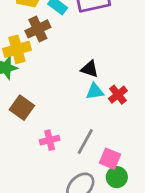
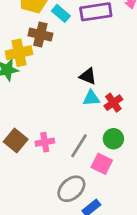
brown cross: (38, 29) -> (40, 34), turned 35
brown square: (22, 108) -> (16, 141), moved
green circle: (117, 177) -> (113, 139), moved

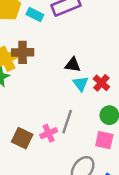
brown cross: (40, 34) -> (23, 52), moved
cyan triangle: (91, 98) -> (81, 84), turned -49
gray line: (79, 146) -> (67, 122), moved

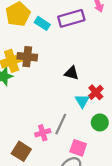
cyan triangle: (81, 84) -> (82, 101), moved
brown square: (22, 138) -> (21, 151), moved
pink square: (104, 140) -> (78, 148), moved

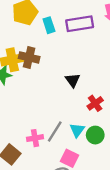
cyan rectangle: (42, 23) -> (49, 25), turned 32
black triangle: (72, 73) -> (73, 80), turned 32
cyan triangle: (82, 101) -> (77, 130), moved

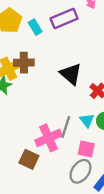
black triangle: (73, 80) -> (71, 74), size x1.5
pink cross: (35, 138) -> (49, 138), size x1.6

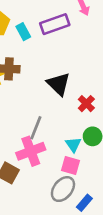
cyan triangle: (87, 120) -> (73, 145), moved
gray line: (66, 127) -> (36, 128), moved

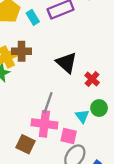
pink cross: (31, 151) -> (44, 124), turned 30
pink square: (71, 165) -> (69, 136), moved

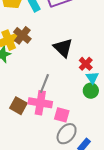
brown cross: (22, 51) -> (22, 35), turned 36
cyan triangle: (82, 116) -> (92, 78), moved
brown square: (25, 144) -> (18, 106), moved

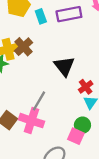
green circle: (91, 91) -> (82, 125), moved
pink square: (62, 115) -> (76, 136), moved

